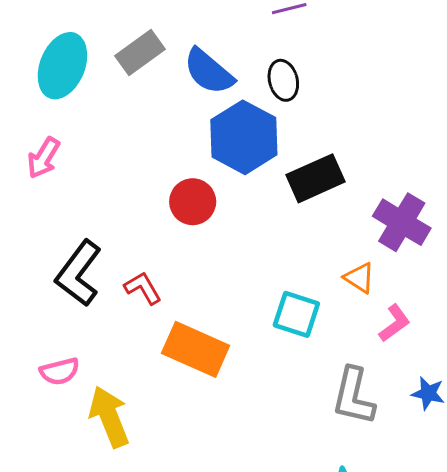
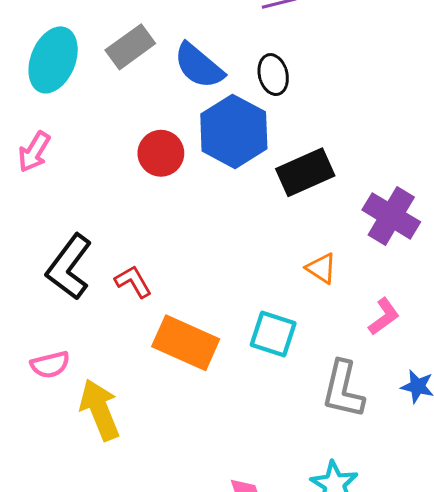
red circle: (193, 202) -> (161, 153), moved
orange triangle: (359, 278) -> (321, 268), moved
cyan square: (296, 314) -> (273, 334), moved

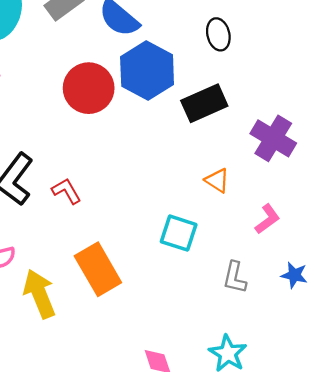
black ellipse: (273, 75) -> (218, 34), moved
red circle: (161, 153) -> (89, 88), size x1.4
orange rectangle: (186, 343) -> (98, 269), moved, turned 36
gray L-shape: (343, 389) -> (235, 277), size x0.7

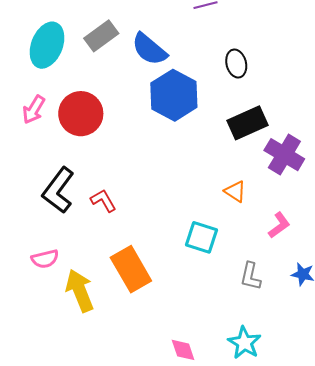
red circle: (89, 88) -> (81, 114), moved
black rectangle: (204, 103) -> (248, 123), moved

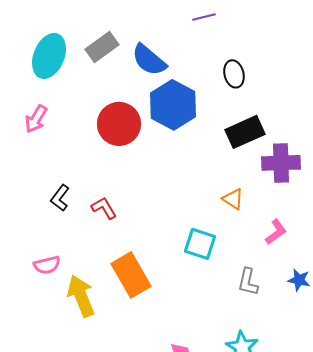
red circle: (81, 114) -> (119, 124), moved
purple cross: (284, 155) -> (281, 163), turned -33
black L-shape: (58, 190) -> (60, 198), size x0.6

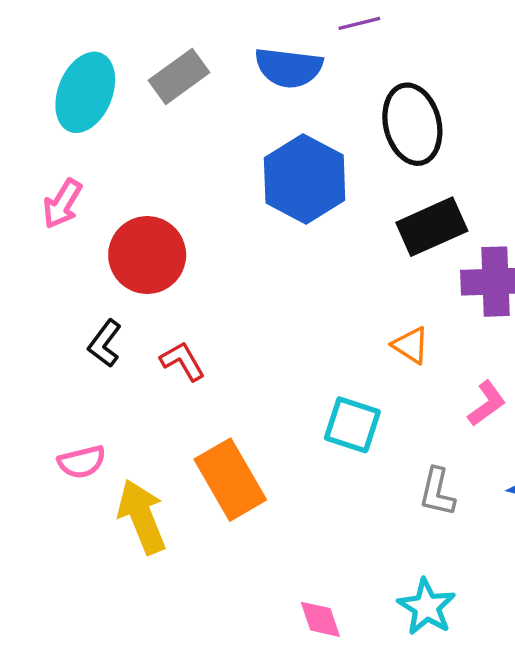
blue semicircle: (149, 60) -> (289, 68), moved, turned -33
black ellipse: (234, 74) -> (412, 124), size x1.6
red circle: (119, 124) -> (147, 255), moved

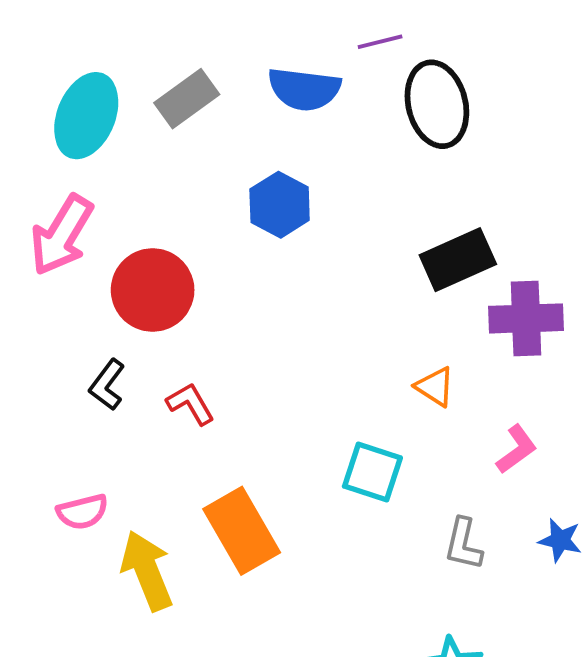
black ellipse: (412, 124) -> (437, 104), moved
blue hexagon: (305, 179) -> (280, 205), moved, size x0.7
pink arrow: (62, 204) -> (62, 235), size x1.5

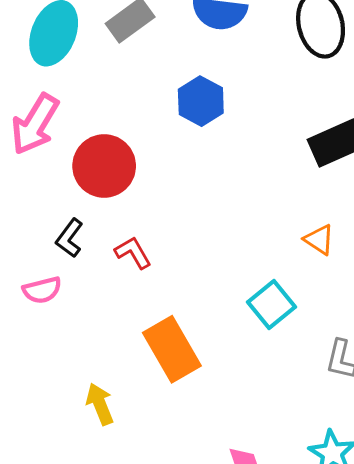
cyan square: (372, 472) -> (272, 305), turned 33
pink semicircle: (82, 512) -> (42, 290), moved
yellow arrow: (147, 571) -> (100, 404), moved, size x0.7

